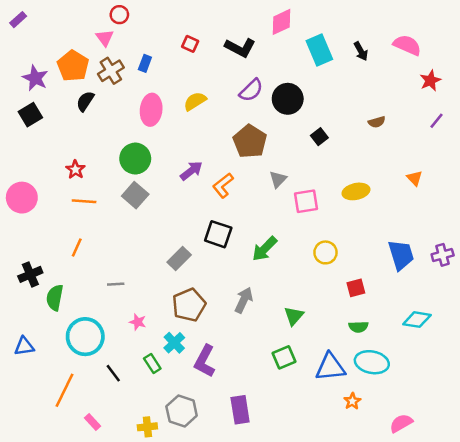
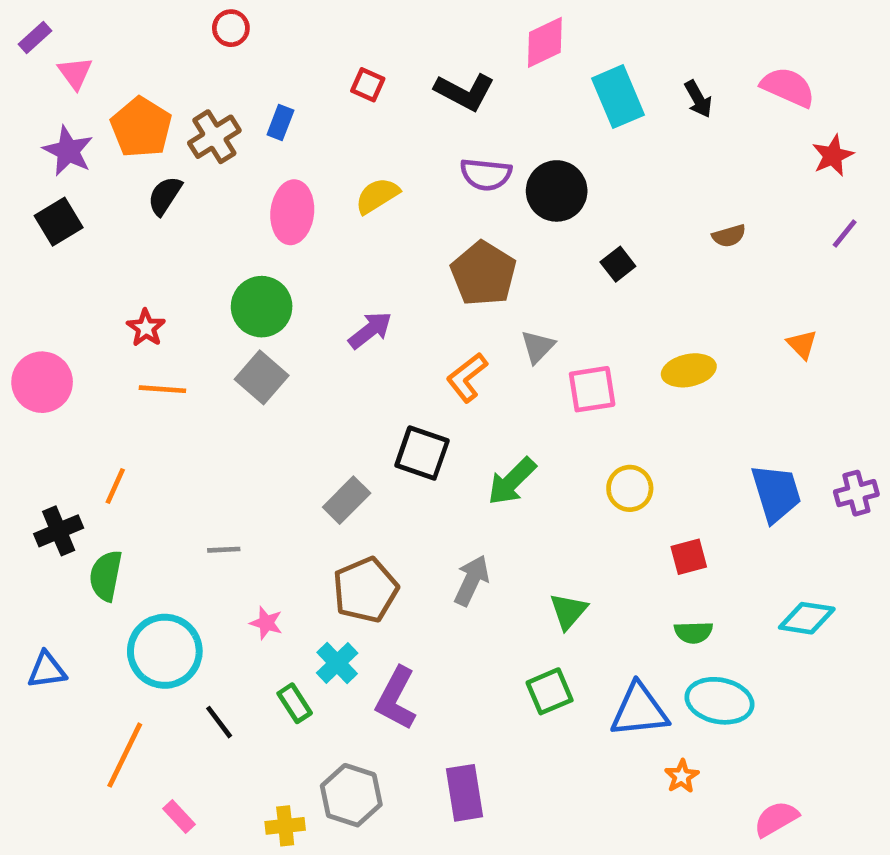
pink triangle: (105, 38) -> (75, 73), moved
purple semicircle: (251, 90) -> (486, 174), turned 50
orange L-shape: (223, 185) -> (467, 377), moved
orange line: (77, 248) -> (115, 486), moved

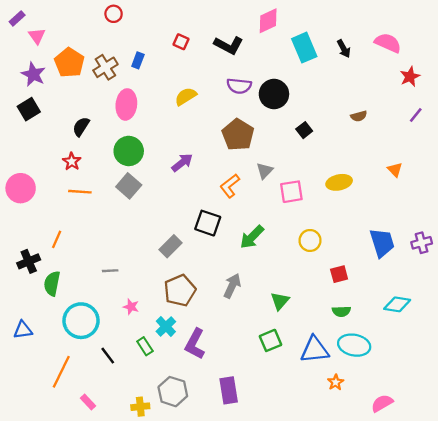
black semicircle: (165, 196) -> (81, 127), moved
pink ellipse: (292, 212) -> (126, 104), moved

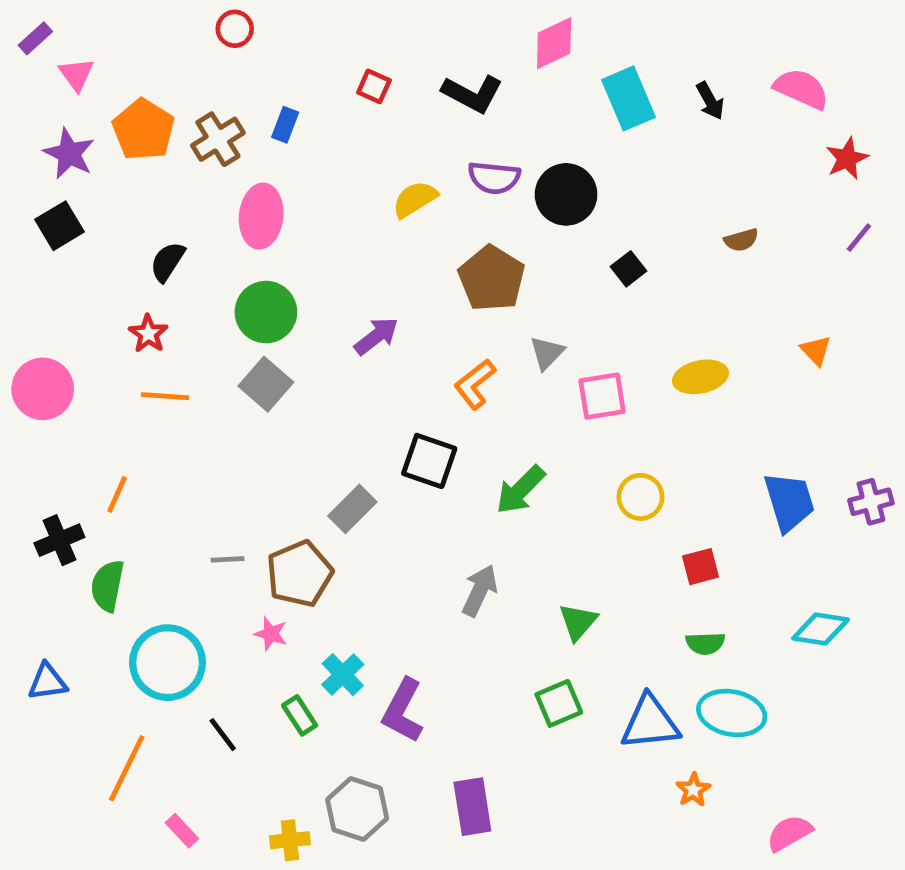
yellow semicircle: (186, 96) -> (415, 199), moved
brown pentagon: (180, 290) -> (300, 574), moved

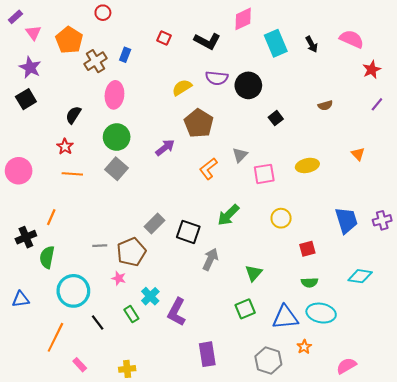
orange pentagon: (143, 130) -> (69, 40), moved
brown pentagon: (492, 278) -> (199, 123), moved
black square: (429, 461) -> (188, 232), moved
gray hexagon: (357, 809) -> (268, 360), moved

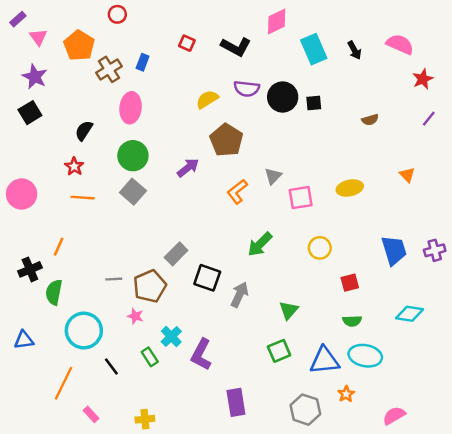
black square: (276, 118) -> (314, 103), moved, turned 32
black square: (188, 232) -> (207, 278), moved

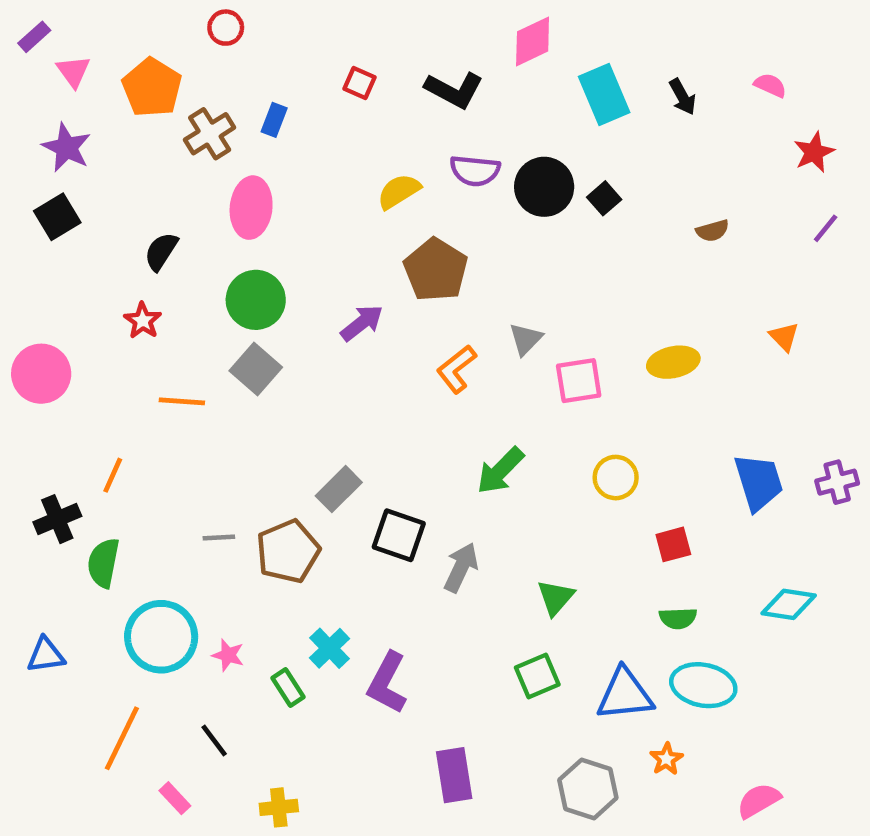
pink semicircle: (400, 44) -> (770, 85), size x0.6
black square: (314, 103) -> (604, 198), turned -35
orange line: (83, 198) -> (182, 401), moved
pink star: (135, 316) -> (228, 655), moved
black line: (111, 366) -> (214, 741), moved

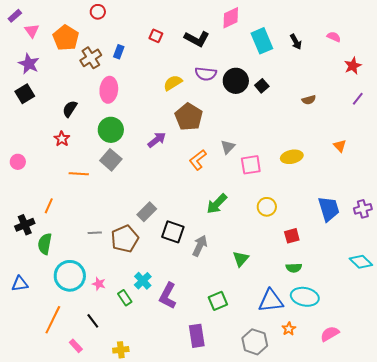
pink circle: (41, 374) -> (18, 162), size x0.6
cyan diamond: (789, 604) -> (361, 262), moved, turned 35
green square: (537, 676) -> (218, 301), moved
pink semicircle: (759, 801) -> (330, 334), moved

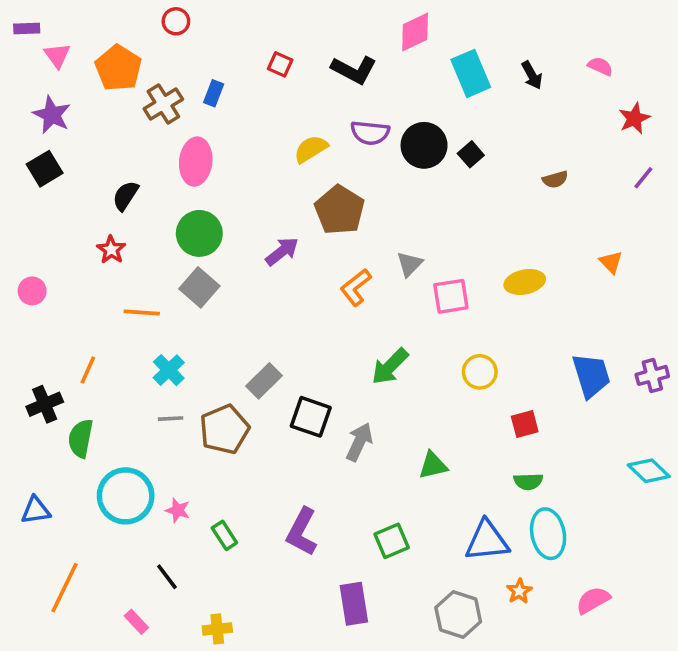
purple rectangle: (15, 16) -> (27, 28), turned 40
green triangle: (241, 259) -> (433, 465), turned 36
cyan cross: (143, 281) -> (169, 370), moved
cyan ellipse: (305, 297) -> (548, 534), turned 68
orange line: (53, 320) -> (64, 588), moved

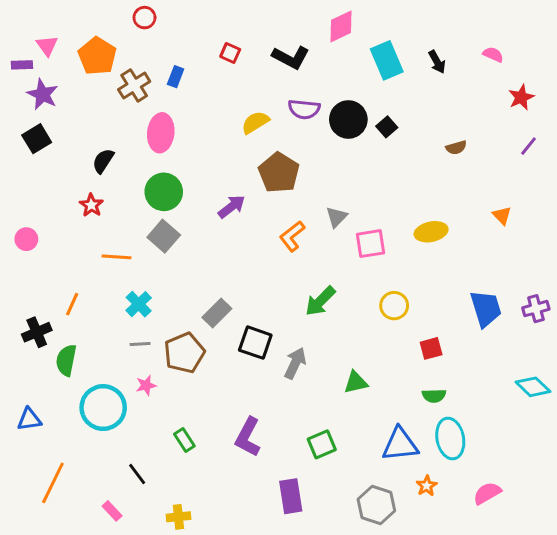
purple rectangle: (27, 28) -> (22, 65), moved
pink star: (178, 510) -> (146, 385), moved, turned -30

